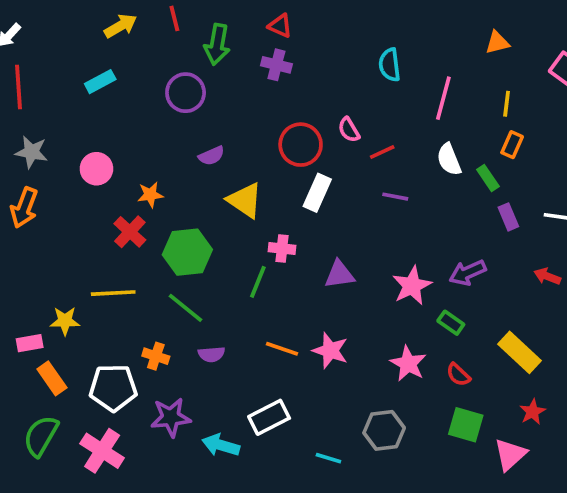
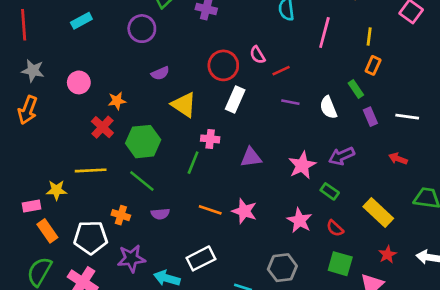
white semicircle: (449, 159) -> (328, 107), moved

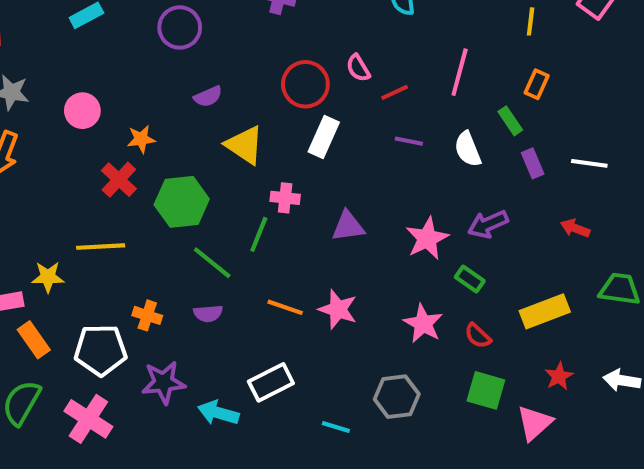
pink line: (324, 33) -> (460, 72), moved
yellow line: (369, 36) -> (531, 21), moved
green line: (142, 181) -> (212, 263), moved
yellow rectangle: (378, 213) -> (545, 311), turned -64

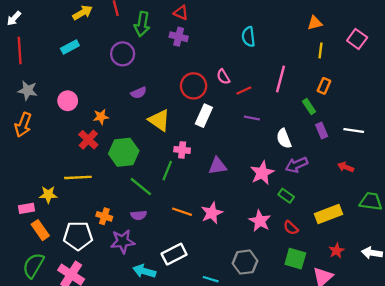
white semicircle: (468, 149) -> (284, 139), moved
pink star: (338, 309) -> (212, 213), turned 30
purple star: (163, 382) -> (123, 241), moved

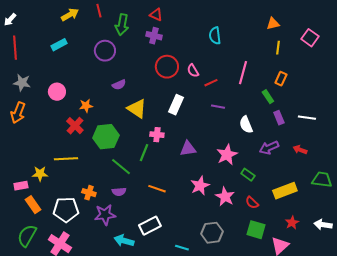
red circle: (194, 86) -> (167, 67), moved
purple arrow: (296, 165) -> (269, 148), moved
pink star: (212, 213) -> (200, 186), moved

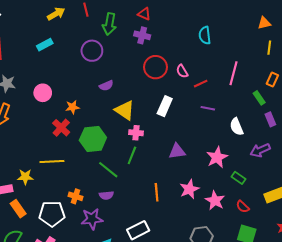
pink cross: (157, 135) -> (136, 133), moved
orange line: (157, 189) -> (157, 192), moved, turned 66

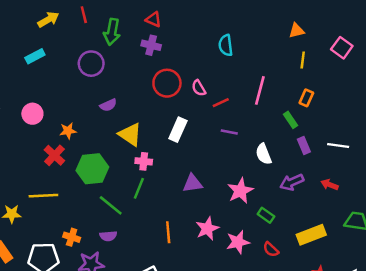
pink star: (215, 200) -> (238, 242), turned 30

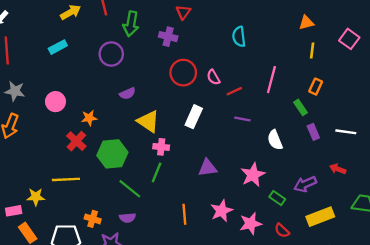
red triangle: (154, 20) -> (183, 12), moved, turned 42
purple arrow: (292, 182) -> (305, 184), moved

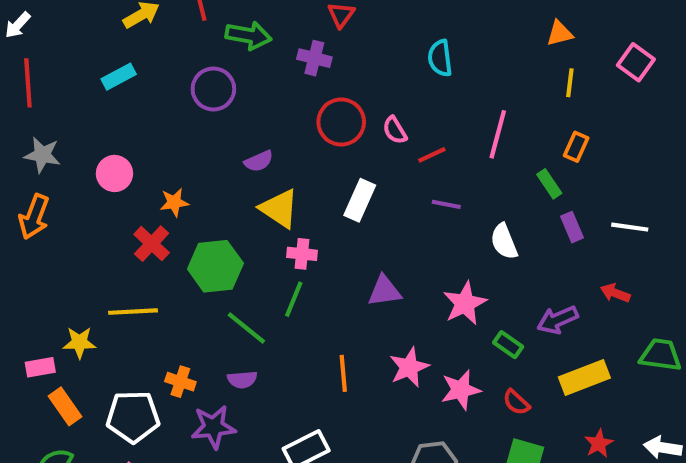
green arrow: (131, 24) -> (248, 35), turned -90
purple semicircle: (127, 93) -> (259, 161), moved

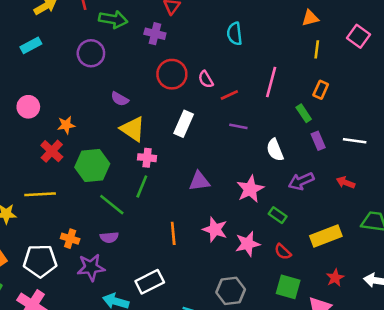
purple semicircle: (259, 161) -> (120, 99), turned 54
purple arrow: (558, 320) -> (301, 181), moved
pink star: (409, 367) -> (215, 229), turned -30

